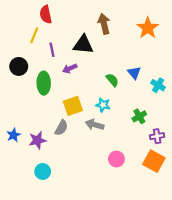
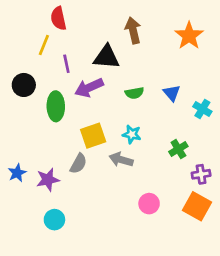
purple arrow: (70, 69) -> (89, 88), size x1.5
green semicircle: (112, 80) -> (134, 93), moved, turned 120

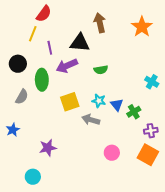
red semicircle: (58, 18) -> (44, 14), turned -132
blue triangle: (172, 93) -> (117, 105), moved
gray semicircle: (78, 164) -> (22, 97), moved
purple star: (48, 180) -> (48, 148), moved
cyan circle: (54, 220) -> (33, 177), moved

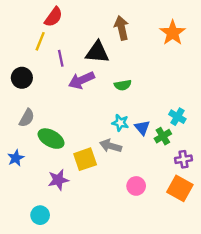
green ellipse: (42, 80) -> (51, 139), moved, turned -60
cyan cross: (152, 82) -> (177, 117), moved
yellow square: (70, 102) -> (85, 159), moved

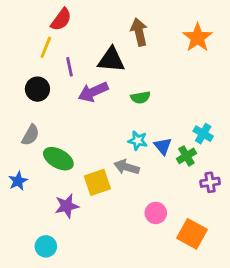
black circle: (22, 78) -> (37, 89), moved
orange square: (180, 188) -> (192, 234), moved

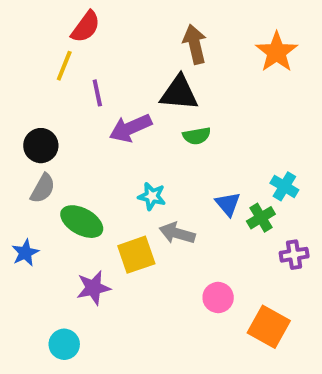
black triangle: (111, 60) -> (179, 93), moved
black circle: (37, 89) -> (41, 146), moved
cyan star: (138, 141) -> (152, 196), moved

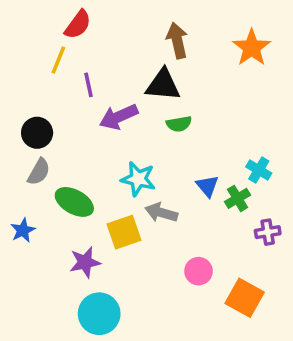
cyan star: (152, 196) -> (138, 179), size x1.4
cyan circle: (64, 344) -> (99, 314), moved, size x1.5

